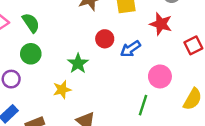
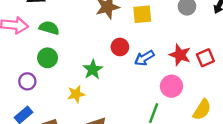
green semicircle: (31, 23) -> (49, 28), turned -42
red star: (161, 24) -> (180, 55), moved

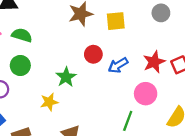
red star: (180, 55) -> (154, 62), turned 30

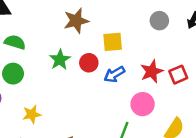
yellow square: (116, 21) -> (113, 42), moved
green star: (66, 77) -> (60, 60), moved
yellow star: (49, 102) -> (32, 114), moved

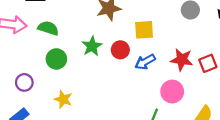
red star: (152, 71) -> (182, 60), turned 30
green circle: (13, 74) -> (56, 59), moved
yellow star: (32, 114) -> (63, 99), turned 30

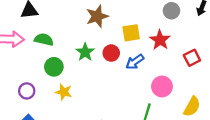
red star: (182, 60) -> (160, 40), moved, turned 30
yellow star: (63, 99) -> (64, 92), moved

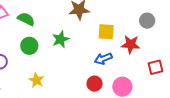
red star: (160, 40) -> (131, 44), turned 30
red circle: (111, 53) -> (95, 84), moved
yellow star: (64, 92) -> (36, 80), moved

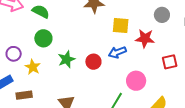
green star: (61, 39) -> (66, 59), moved
yellow star: (36, 80) -> (33, 67), moved
red circle: (95, 84) -> (93, 62), moved

